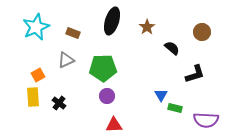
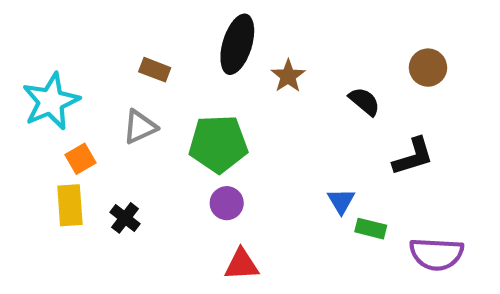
cyan star: (36, 27) -> (51, 101), moved
brown star: (147, 27) -> (288, 76), moved

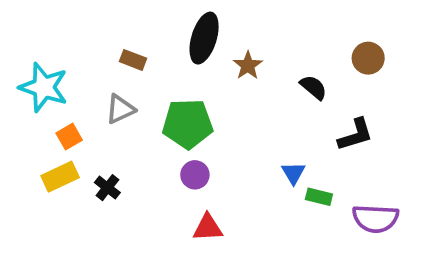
cyan star: (51, 101) -> (44, 87), turned -30
yellow rectangle: (70, 205) -> (60, 177), turned 69

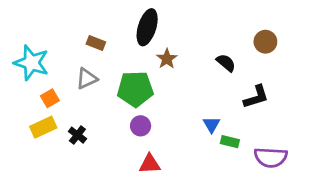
brown star: (248, 65) -> (167, 59), moved

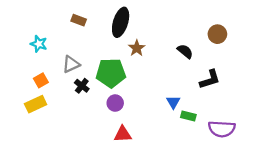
brown rectangle: (96, 43) -> (79, 20), moved
cyan star: (31, 63) -> (39, 44), moved, size x0.6
black cross: (77, 135) -> (82, 86), moved

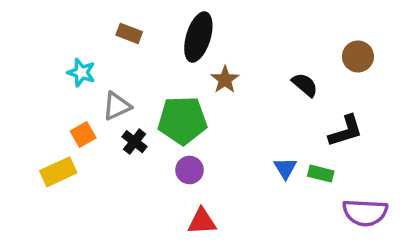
cyan star: (39, 44) -> (81, 72), moved
orange square: (41, 80) -> (83, 135), moved
green rectangle: (188, 116) -> (321, 174), moved

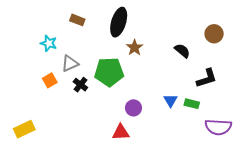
purple circle: (189, 170) -> (133, 108), moved
yellow rectangle: (58, 172) -> (24, 129), moved

